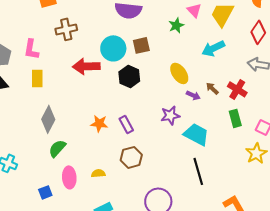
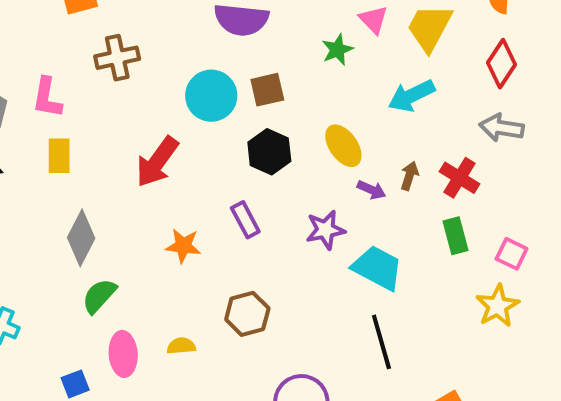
red arrow: (86, 66) -> (157, 162), moved, turned -52
black hexagon: (129, 76) -> (269, 152), moved
brown arrow: (212, 88) -> (409, 176), turned 64
purple rectangle: (126, 124) -> (245, 220), moved

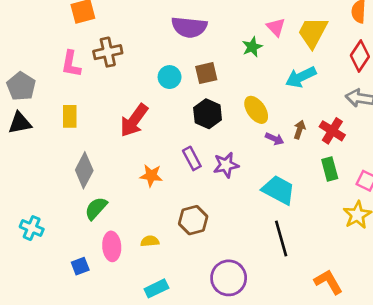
cyan circle: (211, 96) -> (170, 77), size x0.7
pink L-shape: (47, 98) -> (71, 64), moved
purple star: (325, 230) -> (226, 165), moved

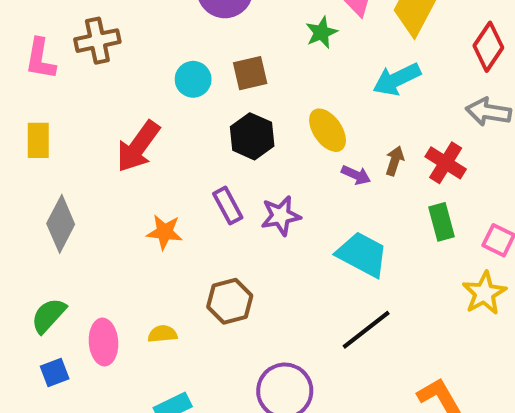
green semicircle: (96, 208) -> (49, 316), moved
black line: (281, 239) -> (366, 330), turned 68

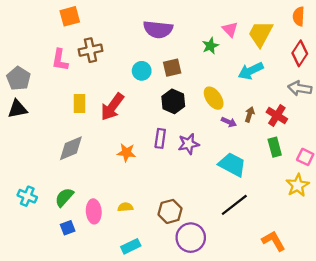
yellow rectangle: (38, 140) -> (80, 104), moved
purple rectangle: (228, 206) -> (160, 138), turned 36
gray diamond: (61, 224) -> (71, 148), turned 40
brown hexagon: (230, 301) -> (170, 211), moved

